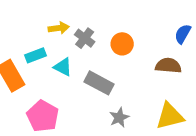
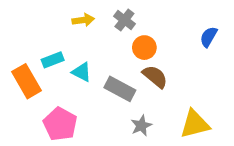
yellow arrow: (59, 28) -> (83, 20), moved
gray cross: (85, 38) -> (124, 20), moved
brown semicircle: (168, 66) -> (155, 77), moved, turned 35

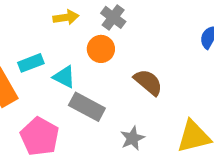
orange circle: (144, 48) -> (101, 49), moved
gray rectangle: (120, 89) -> (87, 107), moved

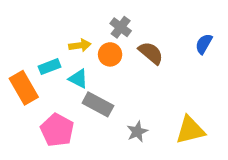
yellow arrow: (66, 17) -> (80, 45), moved
brown semicircle: (148, 82) -> (151, 53), moved

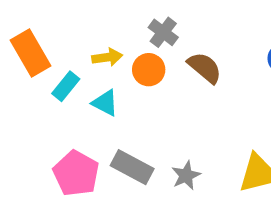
cyan rectangle: (50, 67) -> (66, 86), turned -30
orange rectangle: (24, 88) -> (30, 53), moved
gray rectangle: (98, 104) -> (132, 167), moved

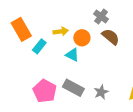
gray cross: (163, 32) -> (101, 17), moved
cyan triangle: (105, 103) -> (72, 55), moved

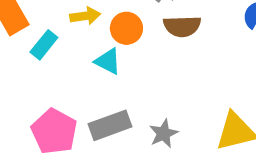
brown semicircle: (111, 37) -> (182, 26), turned 138
gray rectangle: (73, 88) -> (110, 125), turned -48

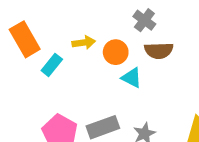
cyan triangle: (108, 61) -> (132, 78), moved

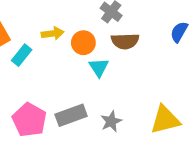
cyan triangle: (132, 78) -> (99, 67), turned 30

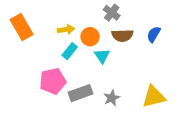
blue semicircle: (179, 32) -> (154, 34), moved
cyan rectangle: (22, 55) -> (70, 51), moved
pink pentagon: (29, 120) -> (53, 81), moved, turned 30

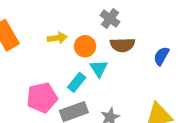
blue semicircle: (154, 34) -> (161, 56), moved
cyan rectangle: (70, 51) -> (77, 82), moved

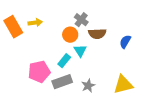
gray cross: (110, 19) -> (81, 20), moved
yellow arrow: (57, 38) -> (35, 23), moved

